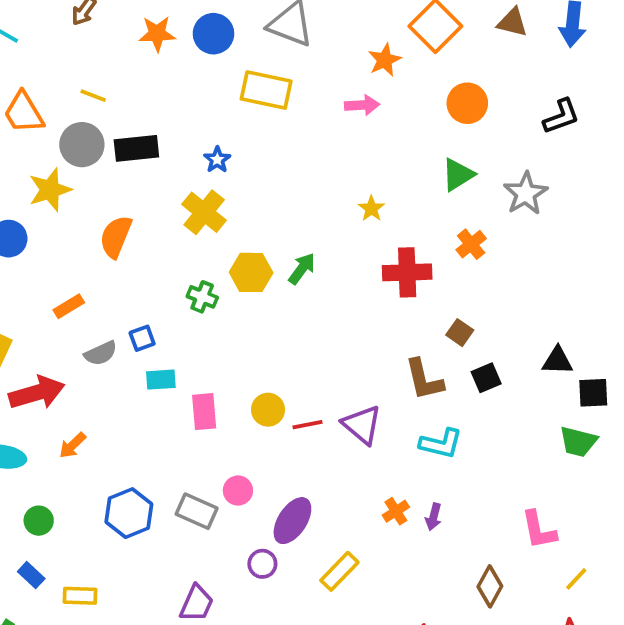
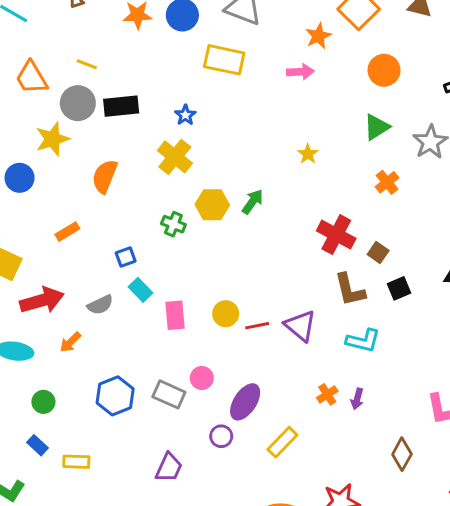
red cross: (407, 272) -> (336, 235), moved, turned 30
gray semicircle: (101, 353) -> (100, 305), moved
cyan rectangle: (161, 380) -> (141, 290), turned 50

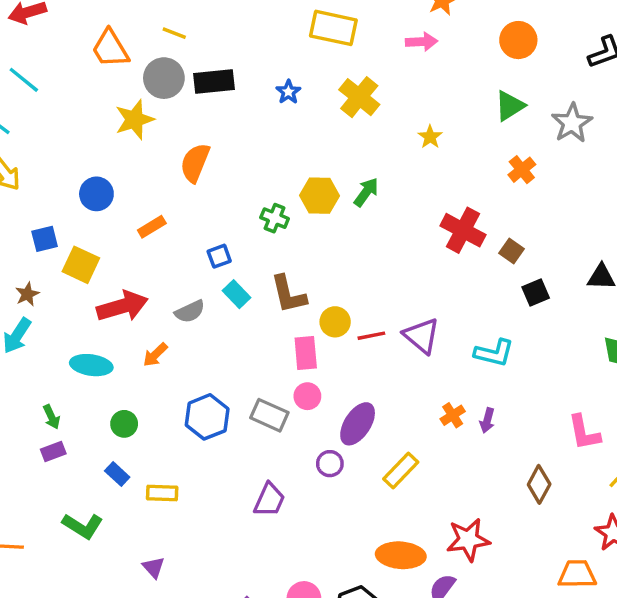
yellow cross: (175, 157) -> (359, 97), moved
blue circle: (20, 178) -> (96, 194), moved
brown L-shape: (350, 290) -> (288, 294), moved
pink rectangle: (175, 315) -> (306, 353), moved

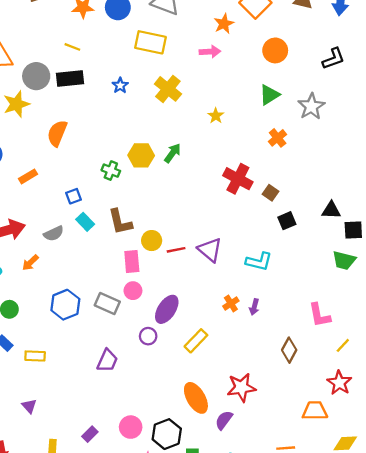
yellow line: (174, 33) -> (72, 47), moved
orange ellipse: (401, 555) -> (196, 398), turned 56

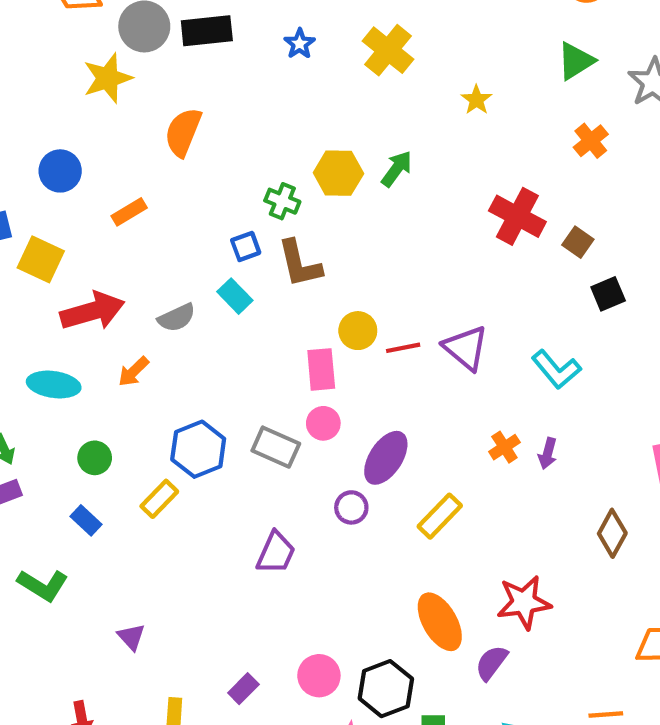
blue square: (73, 196) -> (246, 246), moved
brown L-shape: (120, 222) -> (300, 264), moved
cyan L-shape: (259, 262) -> (556, 369), turned 36
yellow rectangle: (35, 356) -> (159, 499), moved, turned -48

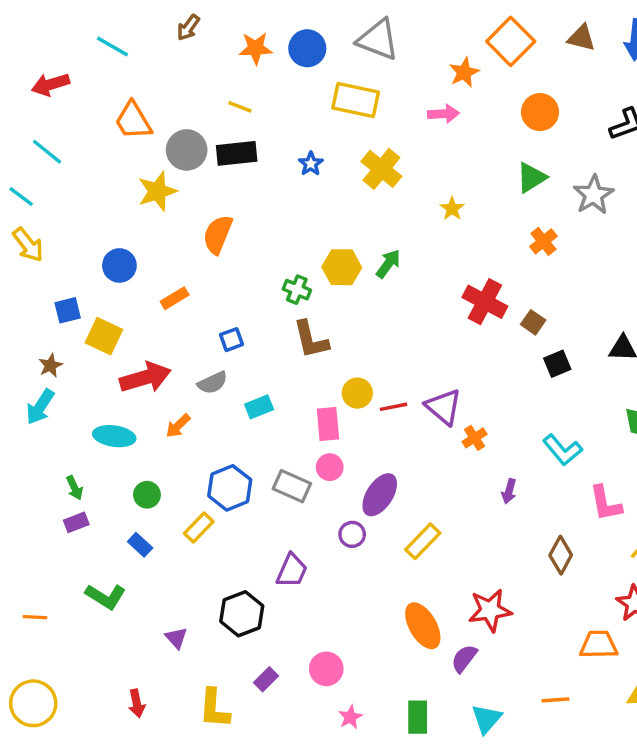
blue square: (246, 246) -> (231, 340), moved
cyan rectangle: (235, 296) -> (259, 407), moved, turned -68
cyan L-shape: (556, 369) -> (562, 450), moved
orange cross: (504, 447) -> (475, 438), moved
black hexagon: (386, 689) -> (242, 614), moved

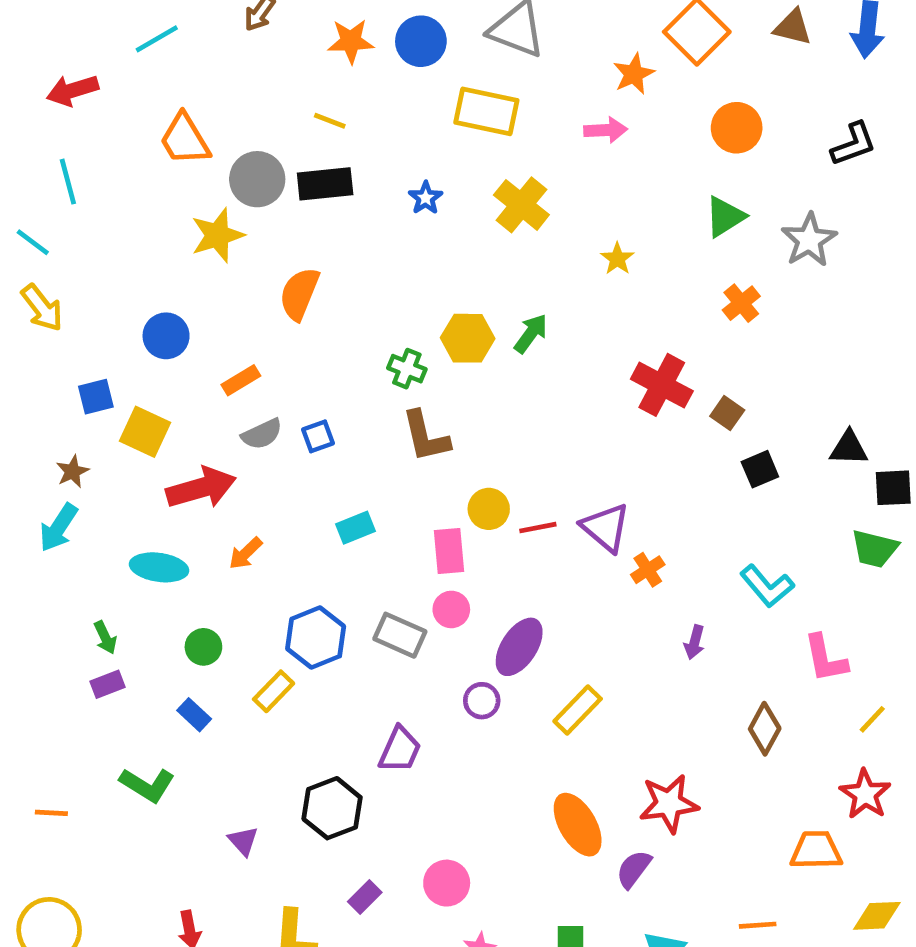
cyan line: (113, 47) -> (157, 39), turned -60
cyan line: (47, 152) -> (68, 182), turned 36
gray semicircle: (212, 383) -> (262, 434), moved

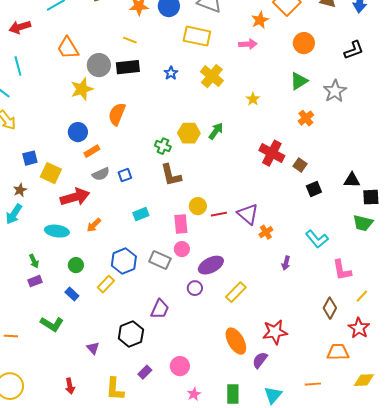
blue circle: (166, 336) -> (78, 132), moved
purple ellipse: (519, 647) -> (211, 265), turned 30
brown diamond: (765, 729) -> (330, 308), moved

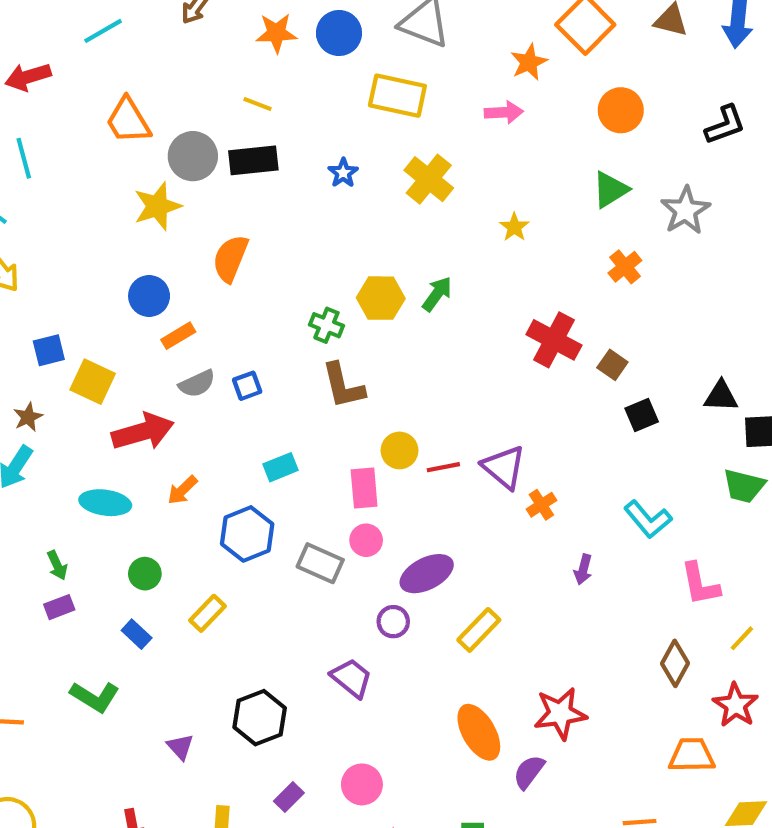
blue hexagon: (124, 261) -> (247, 534), moved
purple trapezoid: (160, 309) -> (351, 678), moved, turned -75

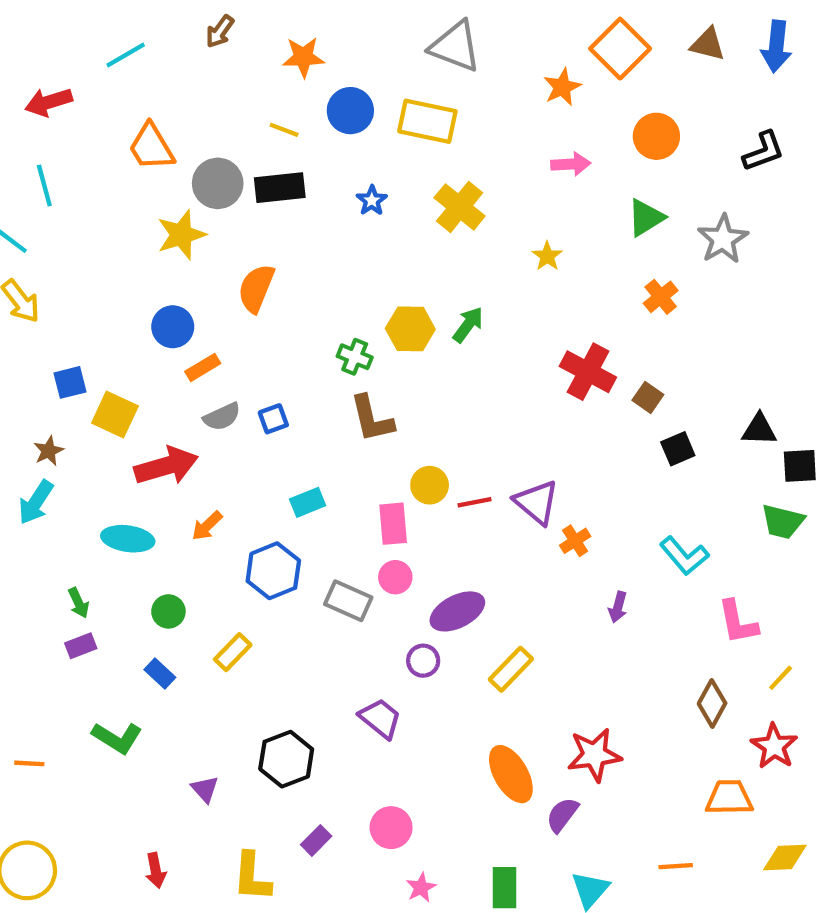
blue circle: (339, 33) -> (350, 111), moved
pink arrow: (504, 112) -> (571, 164), moved

